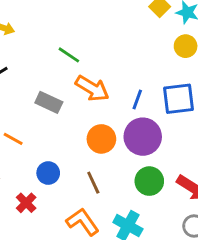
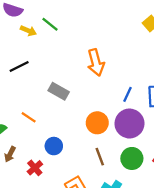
green line: (69, 55) -> (50, 24), moved
orange arrow: (92, 88) -> (96, 63), moved, turned 40
brown line: (93, 183) -> (100, 157), moved

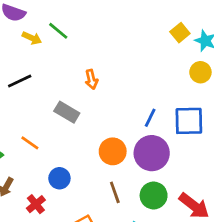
orange arrow: (96, 63) -> (91, 79), moved, size x0.6

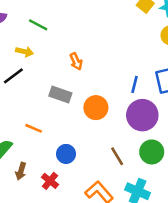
yellow arrow: (32, 38) -> (25, 52), moved
orange circle: (113, 151) -> (96, 108), moved

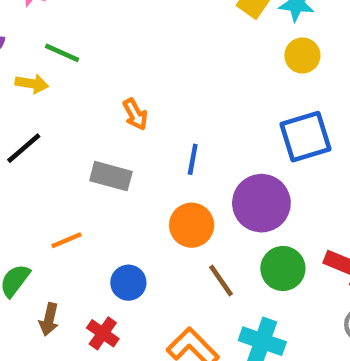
yellow arrow: (25, 52) -> (32, 84), moved
blue line: (134, 84) -> (193, 159), moved
orange circle: (96, 108) -> (192, 225), moved
orange line: (34, 128) -> (67, 240), turned -42

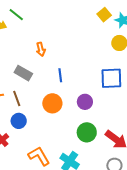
blue line: (193, 159) -> (60, 75), turned -32
purple circle: (261, 203) -> (85, 102), size x0.6
brown line: (221, 281) -> (17, 98), moved

